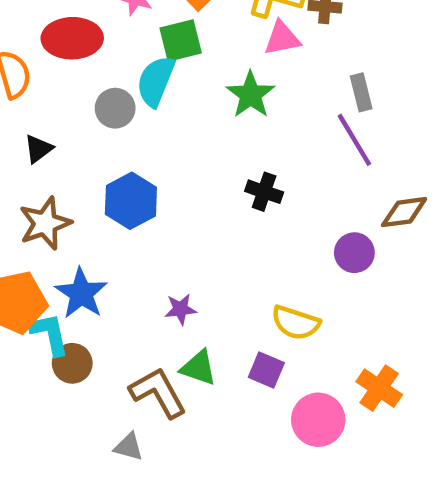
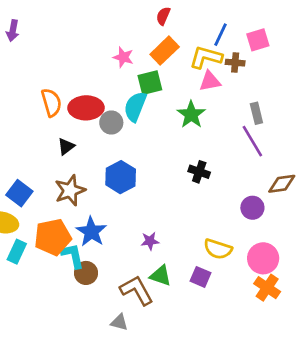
red ellipse: (72, 38) -> (86, 108), moved
pink circle: (318, 420) -> (263, 258), moved

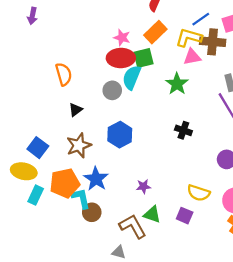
blue line: (220, 35) -> (201, 19), turned 30
brown cross: (235, 63) -> (213, 42), size x1.6
red ellipse: (86, 108) -> (121, 58), moved

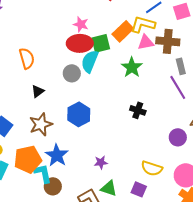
orange rectangle: (155, 32) -> (123, 31), moved
brown cross: (213, 42) -> (168, 41), moved

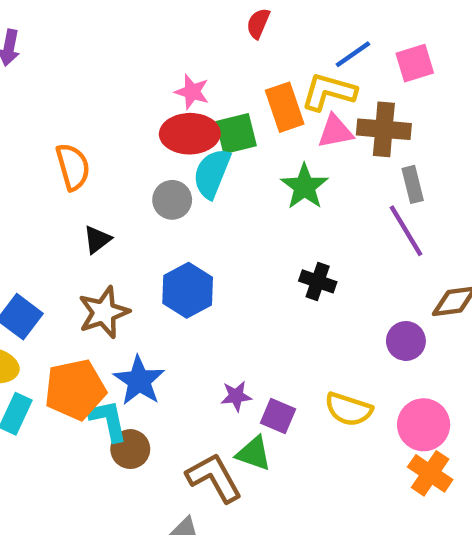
orange rectangle: (123, 31) -> (285, 107), turned -65
purple square: (139, 189) -> (278, 416), moved

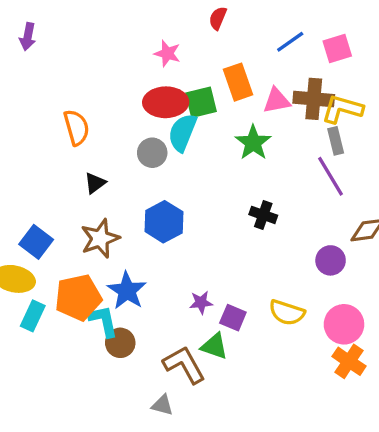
pink star: (192, 92) -> (167, 53), moved
yellow L-shape: (329, 92) -> (342, 109), moved

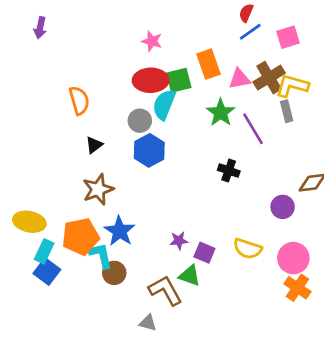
red semicircle: (218, 18) -> (246, 13), moved
brown cross: (314, 99) -> (269, 78), turned -36
purple line: (331, 176) -> (253, 129), moved
blue hexagon: (164, 222) -> (149, 150), moved
blue square: (36, 242) -> (47, 272), moved

